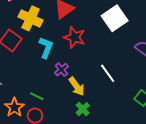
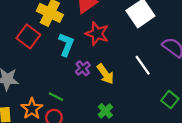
white line: (108, 73) -> (143, 65), moved
yellow arrow: (77, 86) -> (105, 74), moved

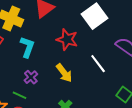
red star: (97, 34) -> (67, 39), moved
purple cross: (83, 68) -> (31, 77), moved

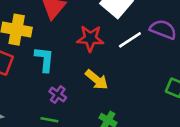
white line: (98, 64) -> (130, 40), moved, turned -72

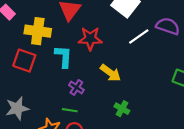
red star: (90, 38) -> (90, 39), moved

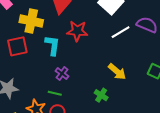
red square: (24, 61) -> (17, 46), turned -35
yellow arrow: (110, 73) -> (117, 72), moved

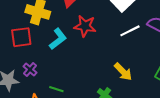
cyan L-shape: (52, 45) -> (58, 39), turned 40
purple cross: (62, 74) -> (30, 70), moved

